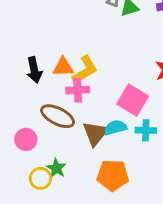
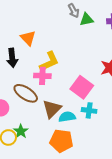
orange triangle: (63, 67) -> (28, 38), moved, turned 42
cyan semicircle: (115, 128) -> (67, 117), moved

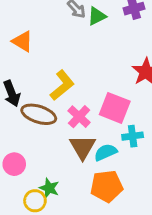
orange triangle: (28, 38) -> (22, 41), moved
pink cross: (42, 76) -> (79, 117), moved, turned -35
brown ellipse: (26, 93) -> (39, 114), moved

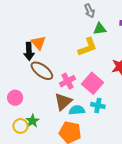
green triangle: (97, 16) -> (100, 29), moved
orange triangle: (22, 41) -> (38, 43), moved
yellow L-shape: (62, 85) -> (87, 47), moved

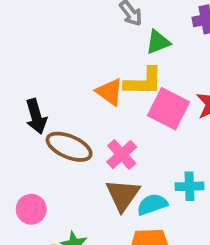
orange triangle: (38, 43) -> (109, 92), moved
yellow L-shape: (87, 47) -> (143, 82), turned 35
pink square: (93, 83) -> (169, 109), moved

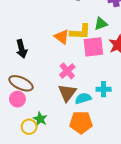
green triangle: (158, 42) -> (101, 24), moved
pink square: (169, 109) -> (93, 47), turned -35
brown ellipse: (69, 147) -> (21, 83), moved

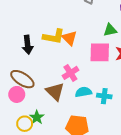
yellow L-shape: (80, 32) -> (54, 37), moved
brown triangle: (67, 93) -> (55, 92), moved, turned -30
cyan semicircle: (83, 98) -> (83, 92), moved

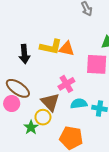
orange triangle: (69, 38) -> (67, 49), turned -35
yellow circle: (25, 124) -> (43, 117), moved

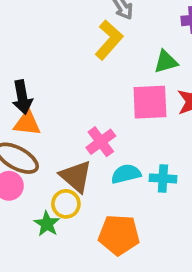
yellow L-shape: (51, 47) -> (109, 40), moved, turned -55
orange triangle: (67, 49) -> (27, 123), moved

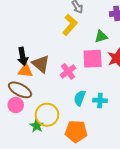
pink cross: (101, 142) -> (68, 71), moved
cyan semicircle: (126, 174) -> (80, 98), turned -56
brown triangle: (76, 176) -> (41, 64), moved
yellow circle: (66, 204) -> (47, 115), size x1.5

